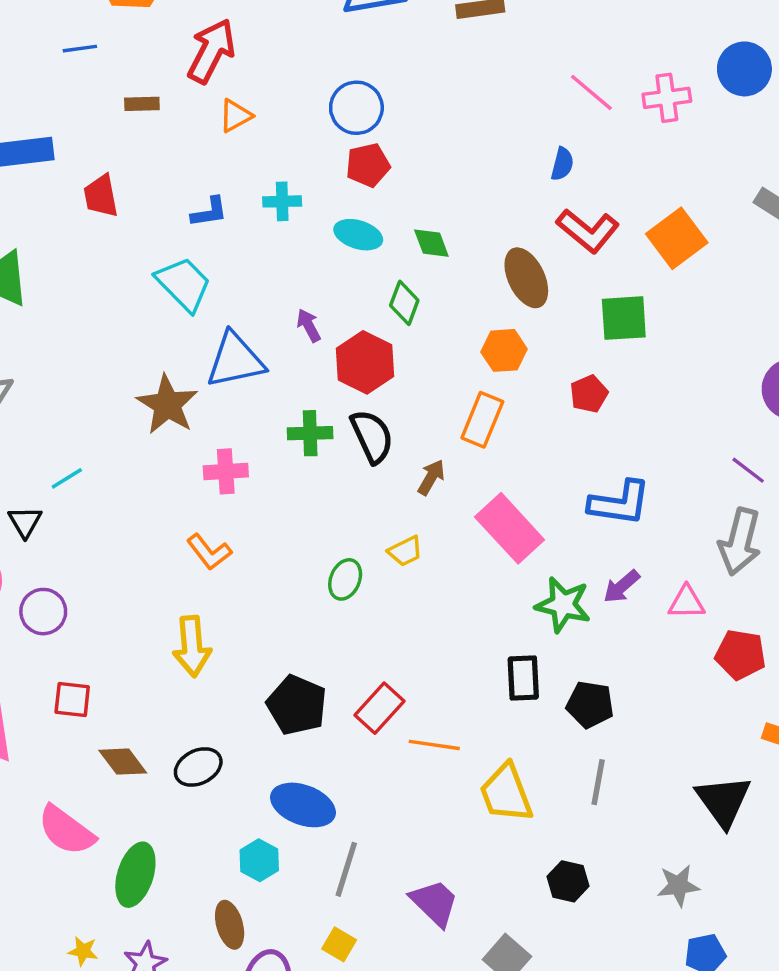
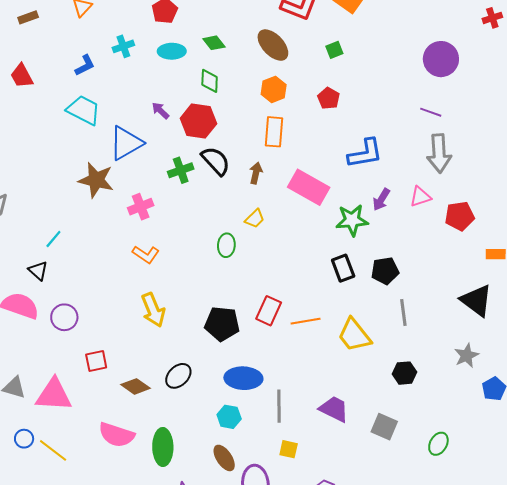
green square: (624, 318) -> (334, 50), size x0.6

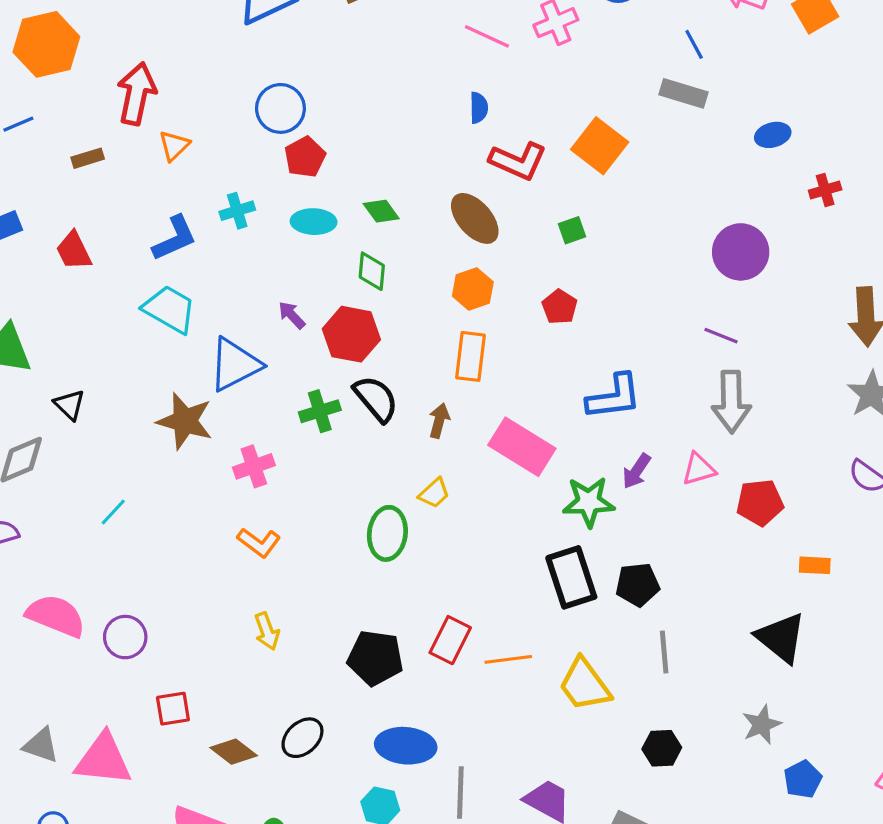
blue L-shape: (85, 65) -> (175, 238), size x1.4
green ellipse: (226, 245) -> (387, 533), size x1.4
black rectangle: (343, 268) -> (571, 577), size x1.4
black triangle: (38, 271) -> (70, 405), moved
yellow arrow: (153, 310) -> (267, 631), size x0.7

